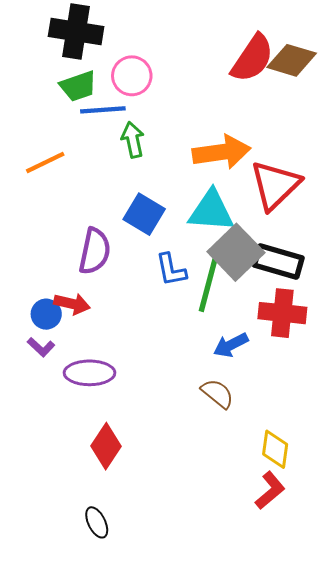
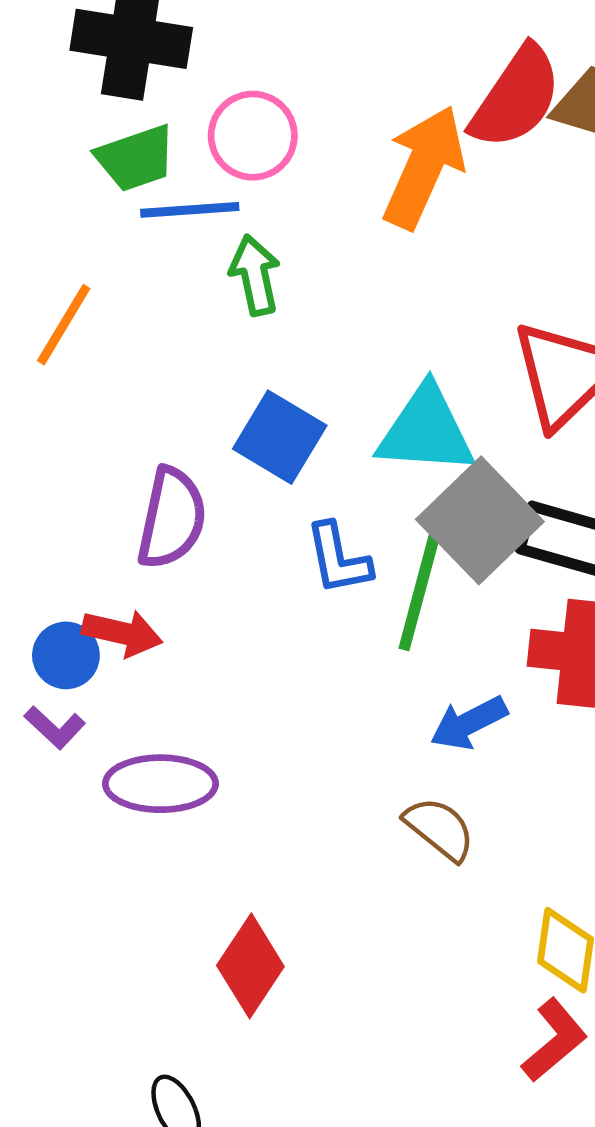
orange arrow: (222, 152) -> (424, 167), moved, turned -58
orange line: (45, 162) -> (64, 325), turned -33
red diamond: (106, 446) -> (250, 966), moved

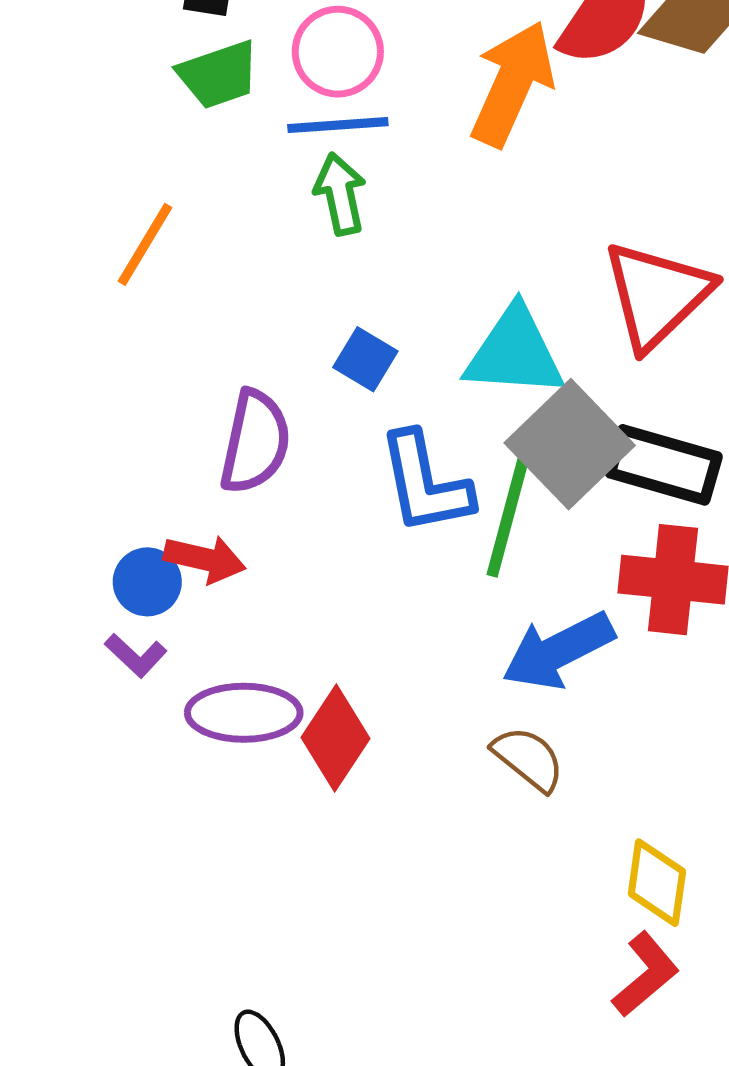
blue line: (190, 210) -> (338, 125), moved
blue square: (280, 437) -> (365, 359), size x0.7
blue L-shape: (338, 559) -> (425, 483), size x1.4
blue arrow: (469, 723) -> (558, 651), size x1.4
red diamond: (250, 966) -> (336, 738), moved

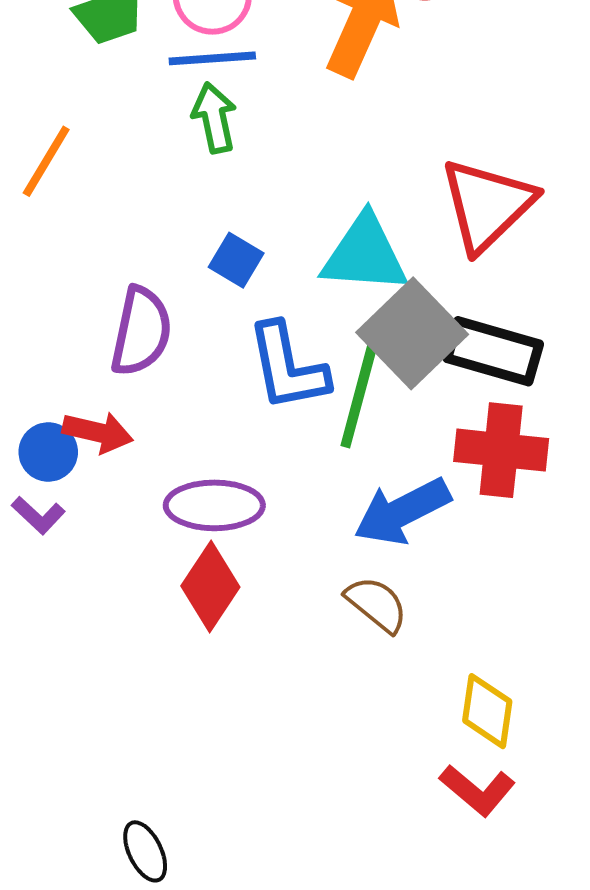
purple ellipse: (244, 713) -> (214, 505), moved
red L-shape: (645, 974) -> (477, 790), turned 80

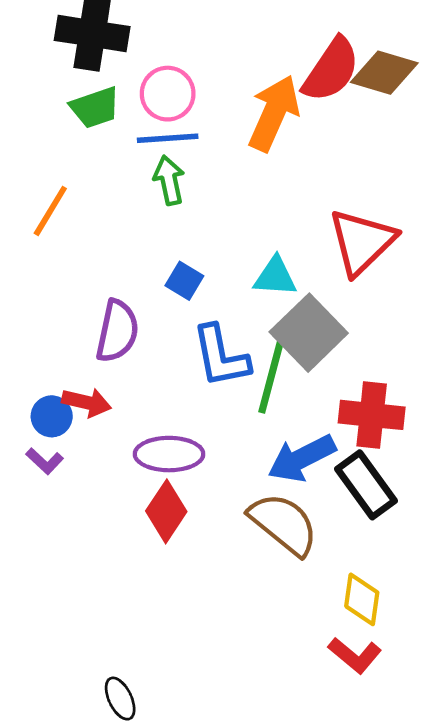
cyan triangle: (365, 254) -> (275, 277), size x0.7
black rectangle: (493, 351) -> (366, 485), moved, turned 38
brown semicircle: (376, 604) -> (284, 524), size x1.6

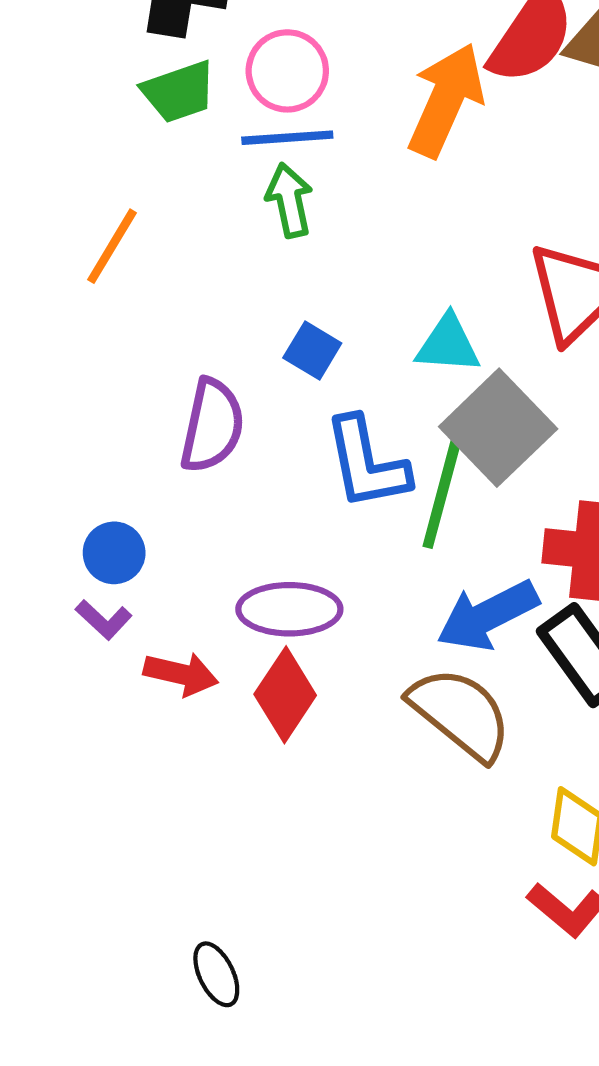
red arrow: (87, 402) -> (181, 674), moved

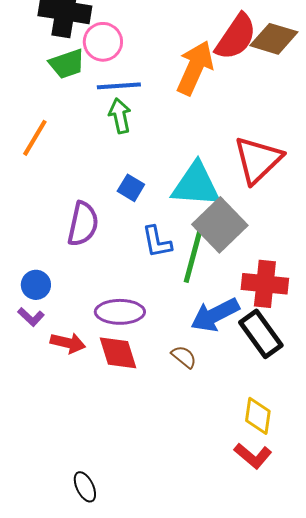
pink circle: (287, 71) -> (103, 42), moved
cyan triangle: (448, 344) -> (196, 185), size x1.6
blue L-shape: (367, 463) -> (157, 242), size x0.7
red diamond: (285, 695) -> (118, 353), turned -51
brown semicircle: (460, 714) -> (184, 357), moved, size x0.5

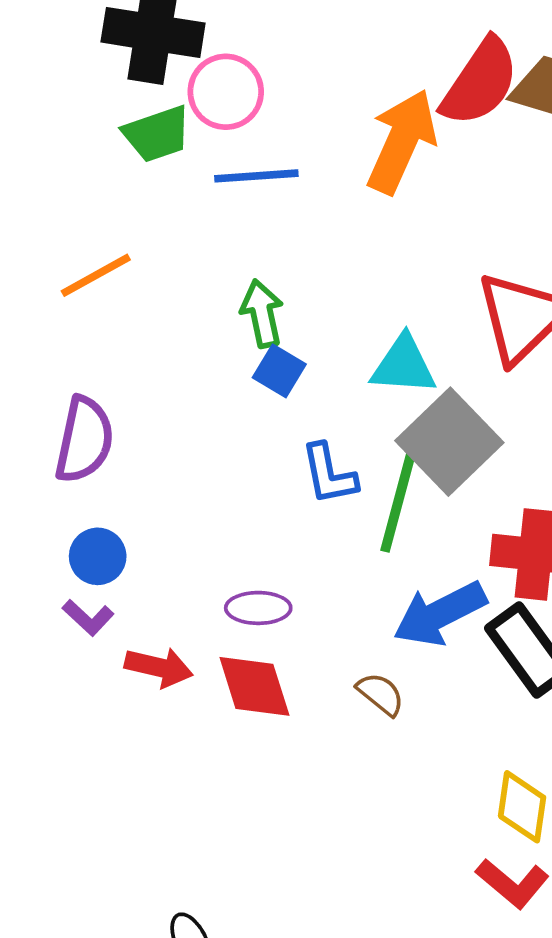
green arrow: (120, 116) -> (262, 314), moved
orange line: (35, 138) -> (96, 275), turned 30
cyan triangle: (196, 185) -> (404, 365), size x0.7
purple semicircle: (83, 224) -> (84, 440), moved
purple ellipse: (120, 312) -> (258, 608), size x0.7

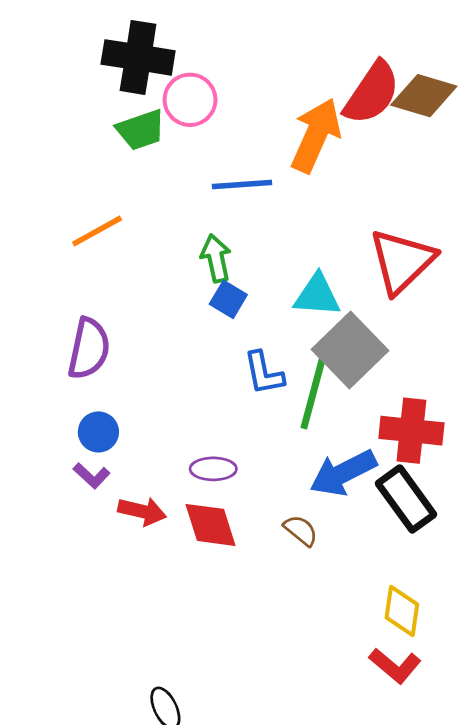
blue line: (256, 176) -> (242, 185), moved

